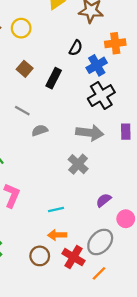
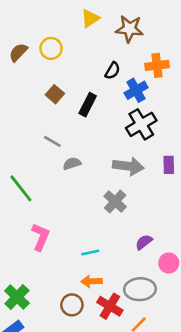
gray ellipse: (100, 242) -> (140, 289), turned 44

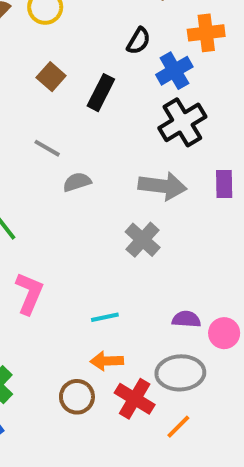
purple semicircle: (144, 242) -> (186, 319), moved, turned 42

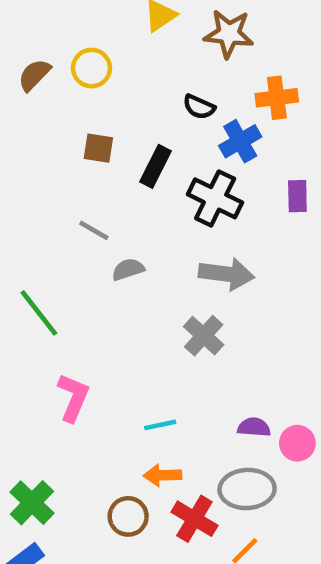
black semicircle: (139, 41) -> (199, 107), turned 84
brown square: (51, 77) -> (98, 148), turned -32
black cross: (182, 122) -> (215, 198), moved, turned -33
purple rectangle: (224, 184) -> (297, 196), moved

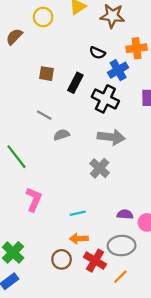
yellow circle: (92, 68) -> (43, 17), moved

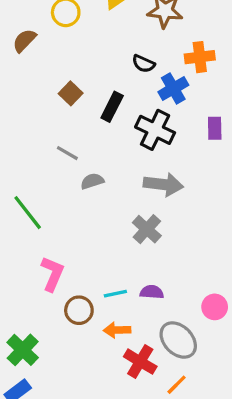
brown square: (47, 74) -> (71, 93), turned 35
purple semicircle: (125, 214) -> (152, 292), moved
gray ellipse: (122, 246) -> (178, 340), turned 48
brown circle: (62, 259) -> (79, 310), moved

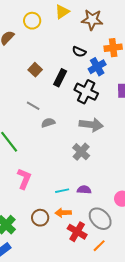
brown circle: (79, 310) -> (40, 218), moved

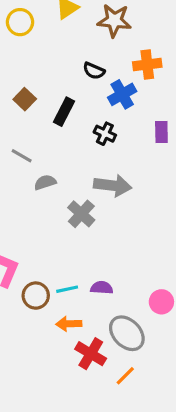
black cross: (86, 92) -> (105, 134), size x0.6
gray cross: (81, 152) -> (81, 214), moved
brown circle: (40, 218) -> (36, 296), moved

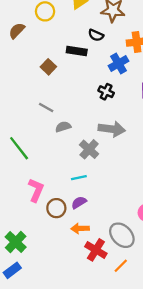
black semicircle: (94, 71) -> (96, 35), moved
black rectangle: (64, 112) -> (77, 51), moved, turned 72
purple semicircle: (102, 288) -> (79, 202), moved, turned -35
cyan line: (67, 289) -> (79, 178), moved

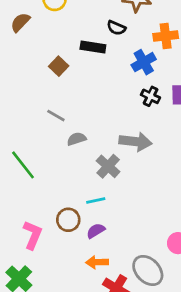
black cross: (106, 92) -> (151, 96), moved
pink L-shape: (36, 190) -> (33, 235), moved
brown circle: (56, 208) -> (68, 220), moved

